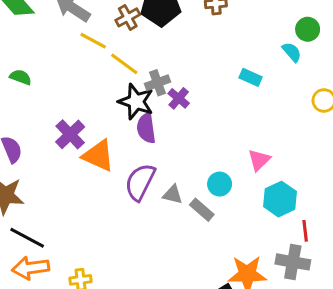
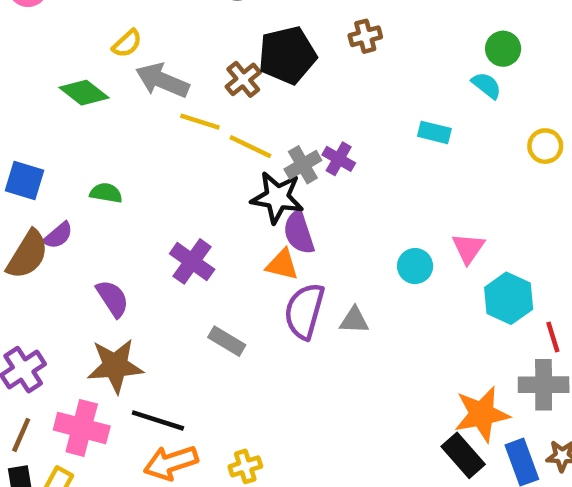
purple cross: (179, 98) -> (339, 159), moved
orange triangle: (98, 156) -> (282, 265), moved, size x0.7
cyan circle: (220, 184) -> (415, 266), moved
gray rectangle: (202, 210) -> (227, 341), moved

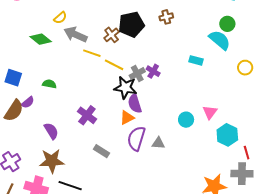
cyan semicircle: (487, 85) -> (220, 40), size x1.6
orange triangle: (282, 265) -> (127, 118), turned -42

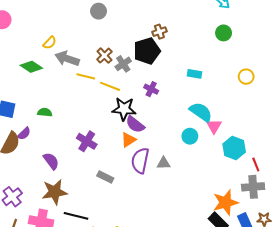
black pentagon: (131, 25) -> (147, 51), moved
cyan semicircle: (220, 40) -> (201, 112), moved
gray cross: (137, 73) -> (123, 64), moved
purple semicircle: (135, 103) -> (135, 124), turned -30

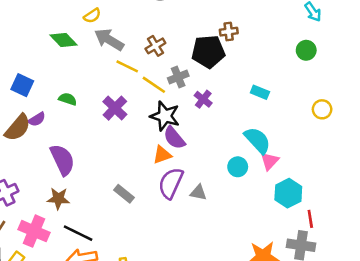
gray cross: (123, 64) -> (178, 77), moved
purple cross: (87, 141) -> (115, 108), moved
purple semicircle: (51, 161) -> (62, 160), size x1.4
brown star: (55, 192) -> (58, 198), size x0.7

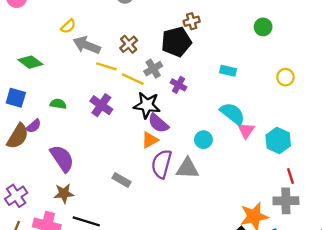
green diamond: (64, 40) -> (30, 62), moved
cyan circle: (238, 167) -> (203, 140), moved
gray triangle: (198, 193) -> (187, 168), size x1.5
cyan hexagon: (288, 193) -> (278, 141), moved

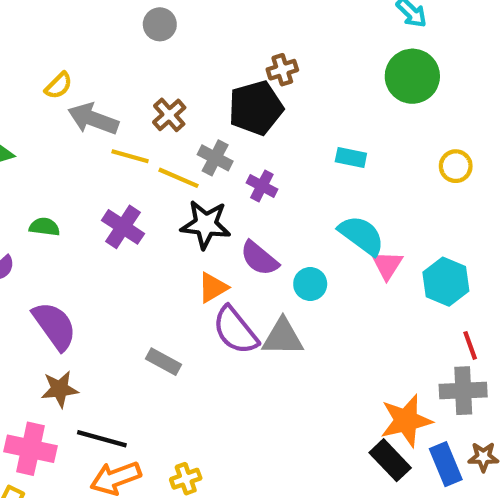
green circle: (263, 27) -> (412, 76), size x1.6
gray cross: (153, 69) -> (215, 158), turned -30
purple semicircle: (158, 123) -> (259, 258), moved
purple semicircle: (162, 164) -> (235, 330), turned -52

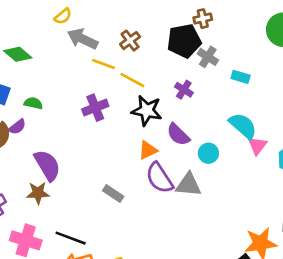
gray cross: (215, 158) -> (208, 57), moved
green semicircle: (44, 227) -> (33, 103), moved
purple cross: (123, 227) -> (95, 108), turned 30
brown star: (60, 389) -> (38, 193), moved

